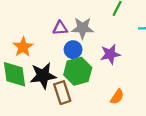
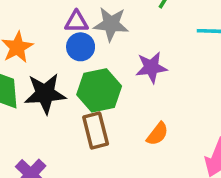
blue circle: (73, 50) -> (81, 47), moved
brown rectangle: (62, 93) -> (96, 131), moved

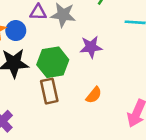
blue circle: (81, 47) -> (16, 31), moved

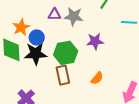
blue circle: (16, 31) -> (37, 37), moved

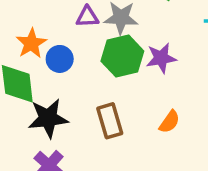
green hexagon: (66, 53) -> (122, 56), moved
black star: (36, 54) -> (48, 118), moved

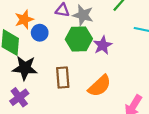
purple star: (161, 58) -> (103, 45), turned -30
orange semicircle: (169, 122) -> (100, 86), size x1.6

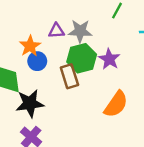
orange star: (24, 19) -> (30, 46), moved
brown rectangle: (63, 78) -> (69, 76), moved

